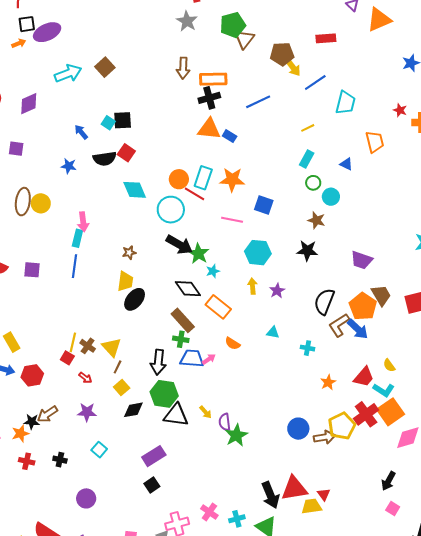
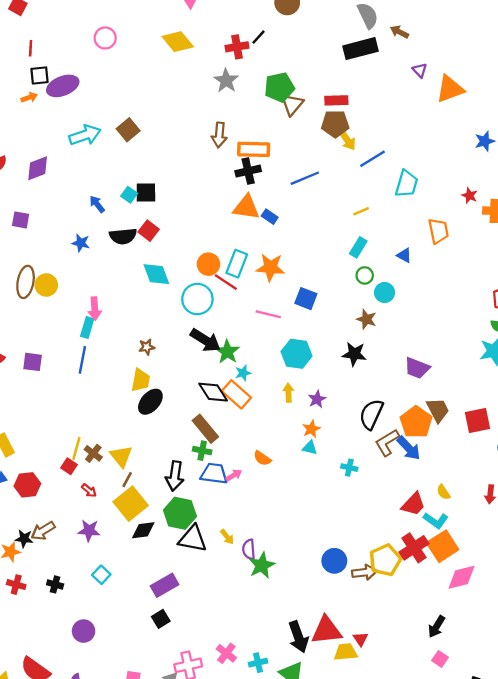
red rectangle: (326, 38) -> (336, 100), moved
orange rectangle: (218, 307) -> (236, 394), moved
orange star: (328, 382) -> (311, 429), moved
yellow square: (122, 387) -> (131, 504), size x1.8

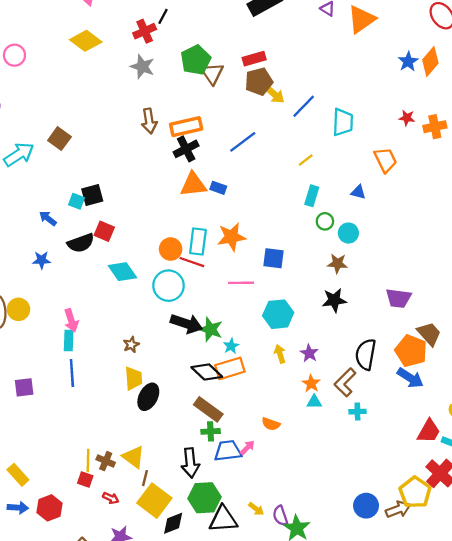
orange rectangle: (236, 394) -> (230, 368), turned -44
brown L-shape: (387, 443) -> (345, 382), moved

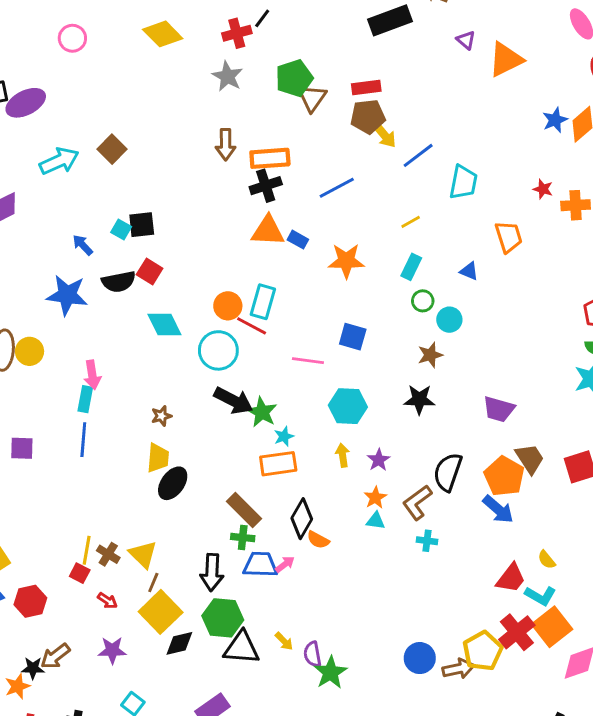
orange star: (231, 237) -> (346, 261), moved
blue star: (42, 260) -> (67, 295), size x1.8
brown star: (337, 263) -> (430, 355), turned -30
black diamond: (207, 372) -> (302, 519), moved, turned 68

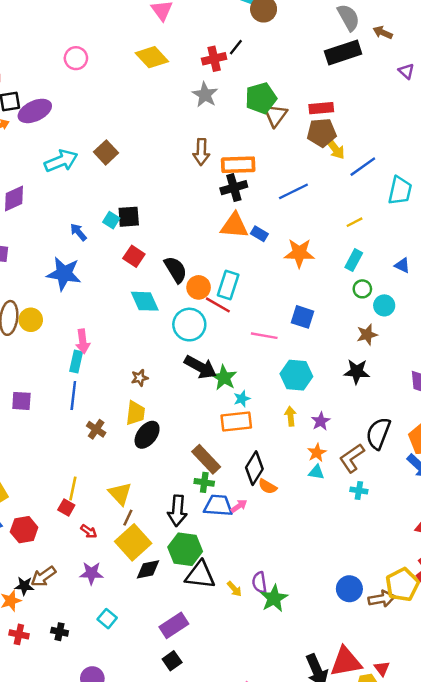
black semicircle: (119, 282) -> (176, 270), moved, turned -112
brown cross: (108, 554) -> (96, 429), moved
yellow arrow: (284, 641) -> (234, 589), moved

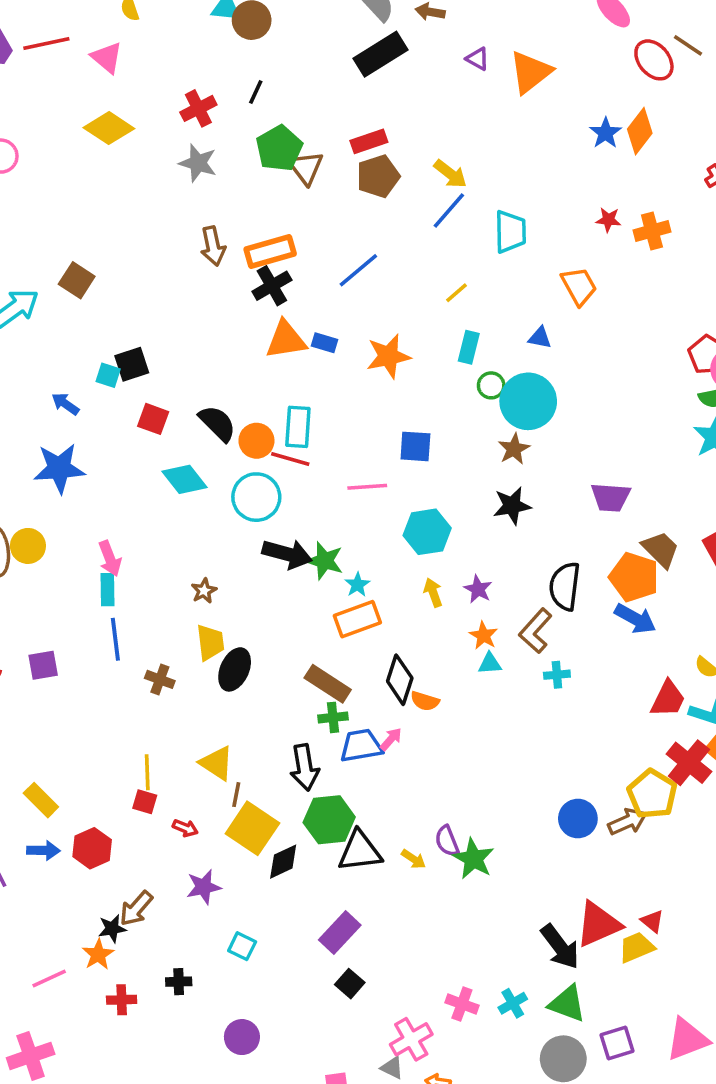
black line: (236, 47) -> (256, 92), moved
yellow arrow: (335, 148) -> (450, 174), moved
cyan circle: (384, 305) -> (528, 401), size x1.8

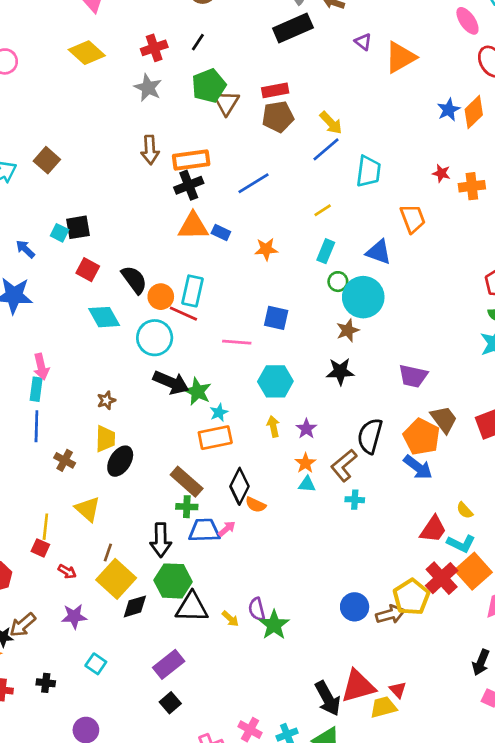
blue triangle: (540, 338) -> (379, 252), size x1.5
orange star: (388, 356) -> (266, 249), size x0.7
yellow triangle: (217, 763) -> (88, 509), moved

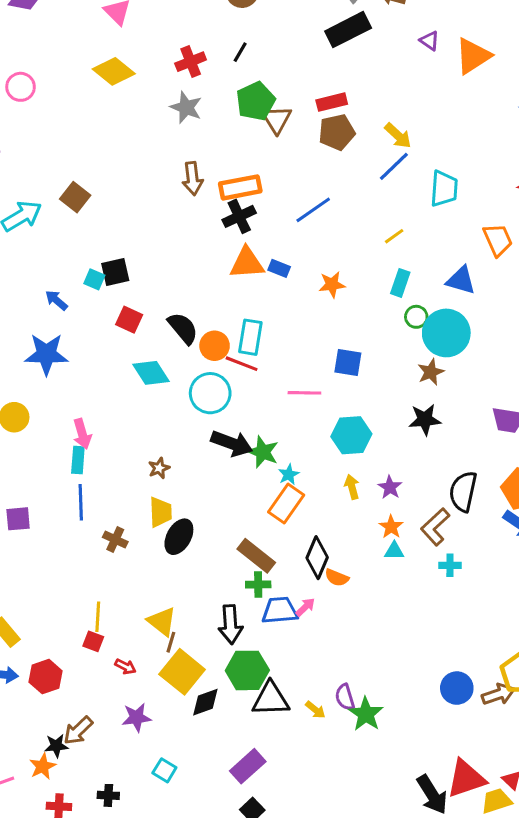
orange rectangle: (215, 438) -> (286, 504), turned -40
yellow triangle: (88, 509) -> (162, 621), moved

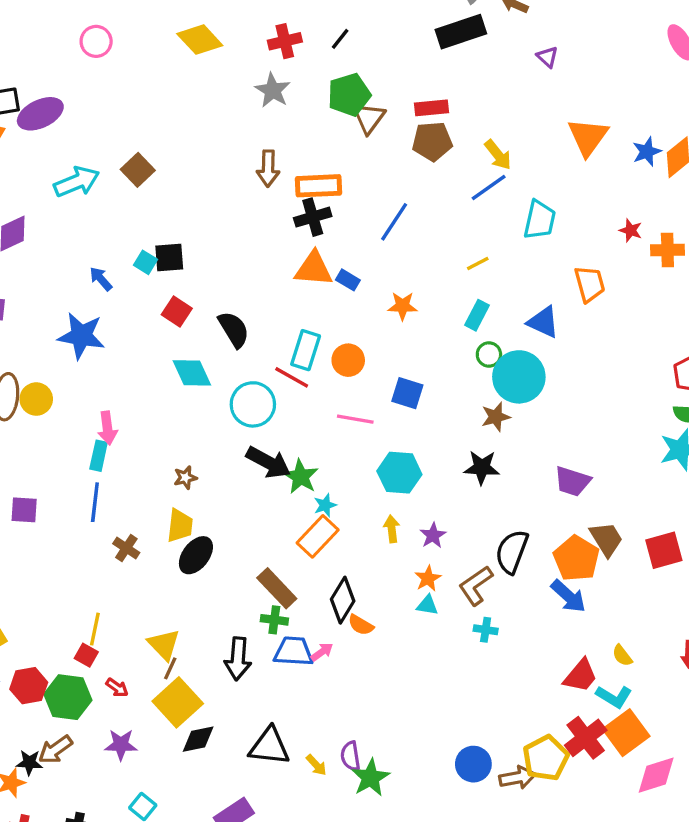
orange triangle: (473, 56) -> (588, 137), moved, turned -30
blue line: (313, 210) -> (394, 222), turned -30
orange circle: (215, 346) -> (348, 360), moved
green hexagon: (247, 670) -> (68, 697), moved

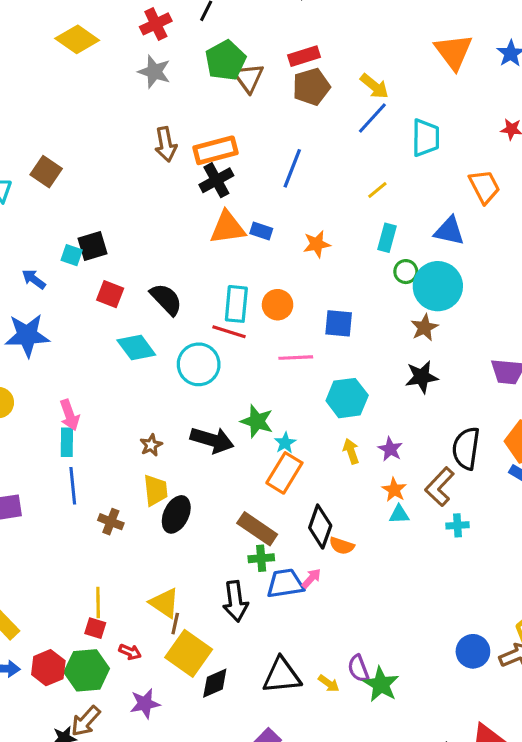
black arrow: (268, 462) -> (212, 440), moved

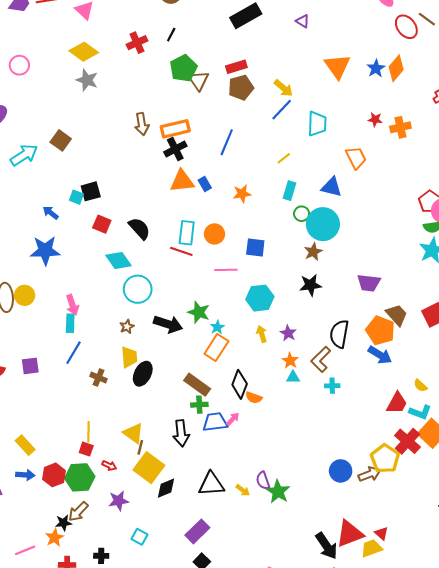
gray star: (154, 72) -> (87, 80), moved
blue rectangle: (261, 231) -> (205, 184), turned 40
cyan circle: (199, 364) -> (138, 289), moved
blue line: (73, 486) -> (73, 353), turned 35

